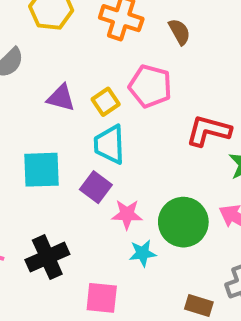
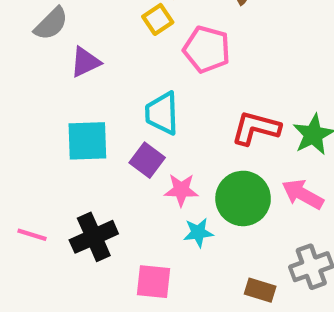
purple triangle: (61, 98) -> (85, 62), moved, turned -40
yellow square: (106, 102) -> (158, 19), moved
red L-shape: (209, 131) -> (256, 128), moved

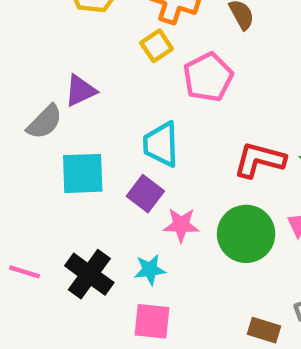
gray semicircle: (51, 24) -> (45, 122), moved
pink pentagon: (207, 49) -> (208, 77), turned 30
cyan star: (198, 233) -> (150, 270), moved
black cross: (94, 237) -> (89, 274), turned -30

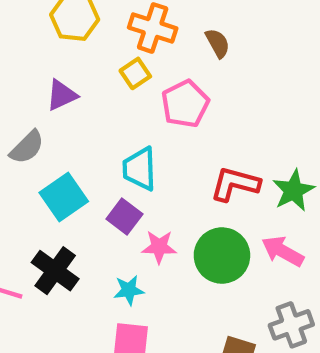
purple triangle: (80, 91) -> (62, 95), moved
cyan square: (83, 173) -> (64, 197), turned -33
black cross: (89, 274) -> (55, 271), moved

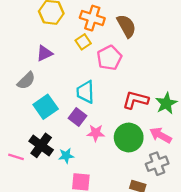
brown semicircle: (218, 43) -> (126, 26), size x1.5
cyan star: (129, 290) -> (66, 156), moved
gray cross: (291, 325) -> (157, 164), moved

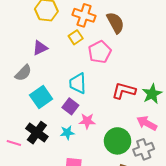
green circle: (129, 137) -> (117, 141), moved
cyan star: (66, 156) -> (67, 133), moved

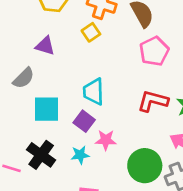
purple triangle: (40, 48) -> (45, 46), turned 42
pink pentagon: (100, 52) -> (154, 51), moved
cyan square: (41, 97) -> (46, 109), turned 35

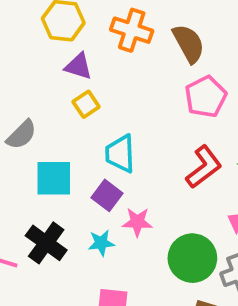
yellow square: (91, 32) -> (86, 104), moved
purple triangle: (45, 46) -> (78, 66), moved
red L-shape: (153, 101) -> (204, 167), turned 128

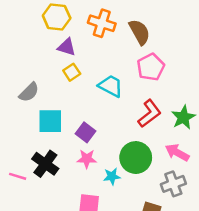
cyan trapezoid: (120, 154) -> (111, 86), moved, turned 120
pink star: (137, 222) -> (87, 159), moved
cyan star: (101, 243) -> (112, 176), moved
green circle: (192, 258) -> (136, 158), moved

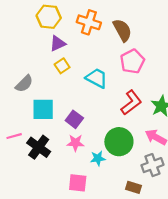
purple triangle: (67, 47) -> (58, 44), turned -42
pink line: (18, 176) -> (14, 136), moved, turned -32

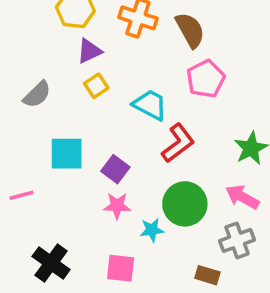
gray semicircle: (24, 84) -> (37, 94), moved
red L-shape: (131, 103) -> (178, 143), moved
black cross: (39, 147) -> (51, 263), moved

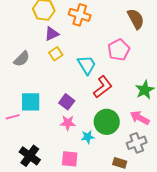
brown semicircle: (190, 30) -> (136, 19), moved
cyan trapezoid: (150, 105) -> (87, 65), turned 30
cyan square: (67, 154) -> (31, 102), moved

